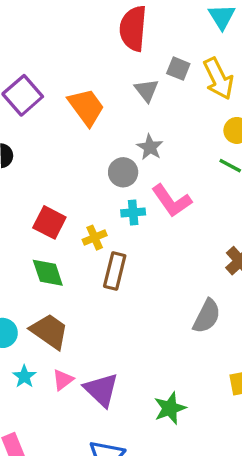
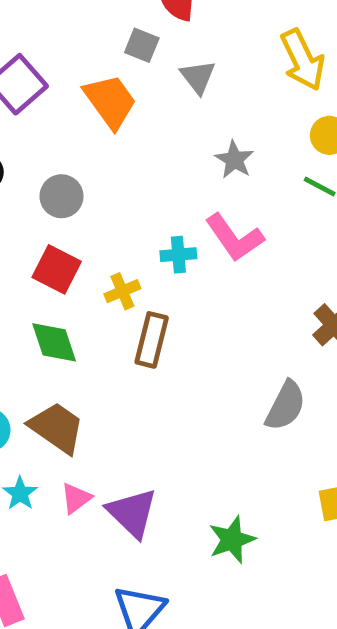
gray square: (178, 69) -> (142, 45), moved
gray star: (150, 147) -> (234, 160), moved
gray circle: (123, 172) -> (61, 196), moved

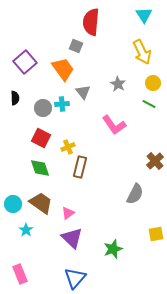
gray triangle: (198, 77) -> (83, 92), moved
gray star: (234, 160) -> (118, 84), moved
cyan cross: (178, 255) -> (62, 104), moved
pink triangle: (76, 498) -> (68, 213), moved

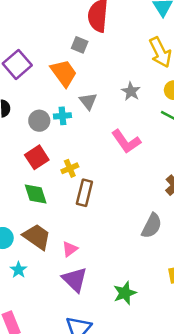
red square: (41, 138) -> (37, 157), turned 30

